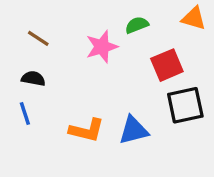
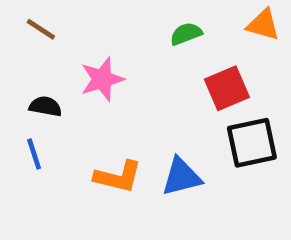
brown line: (38, 38) -> (41, 29), moved
pink star: (102, 47) -> (102, 79), moved

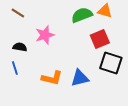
orange triangle: (263, 25) -> (105, 11), moved
green semicircle: (186, 34) -> (82, 15), size x1.5
black square: (252, 143) -> (111, 63), turned 30

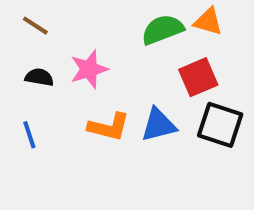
black semicircle: (20, 47) -> (39, 77), moved
orange L-shape: (52, 78) -> (109, 127), moved
blue triangle: (80, 78) -> (159, 125), moved

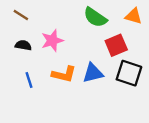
orange triangle: (208, 22) -> (134, 16), moved
green semicircle: (163, 30) -> (95, 17), turned -125
blue line: (29, 135) -> (29, 80), moved

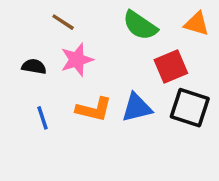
brown line: (21, 15) -> (63, 22), moved

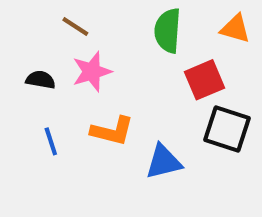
green semicircle: (140, 25) -> (168, 31), turned 60
blue triangle: (137, 108) -> (164, 162), moved

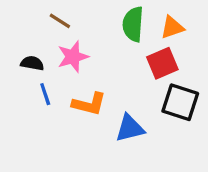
orange triangle: (235, 29) -> (172, 27), moved, turned -35
blue line: (51, 141) -> (45, 94), moved

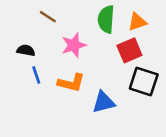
pink star: (73, 57) -> (74, 45), moved

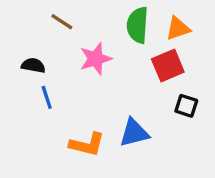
black square: (144, 81) -> (186, 106), size x0.6
orange L-shape: (71, 83) -> (87, 145), moved

